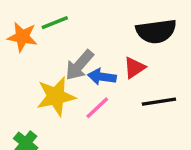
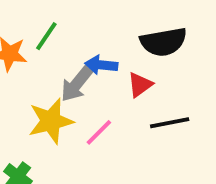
green line: (55, 23) -> (46, 36), turned -32
blue arrow: (102, 77) -> (101, 65), moved

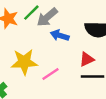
gray arrow: (77, 84) -> (47, 17), moved
red triangle: (140, 85) -> (87, 59), moved

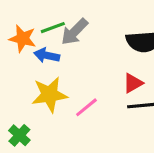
green line: (31, 13) -> (53, 28), turned 30
blue arrow: (60, 35) -> (47, 55), moved

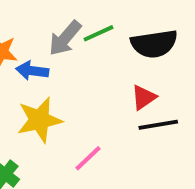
green line: (53, 28) -> (98, 33), moved
pink line: (86, 107) -> (88, 158), moved

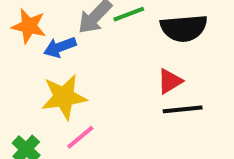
blue arrow: (32, 71) -> (60, 47), turned -32
pink line: (88, 158) -> (80, 137), moved

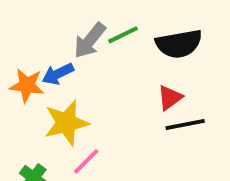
orange star: (29, 26) -> (27, 85), moved

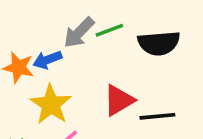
red triangle: (170, 98) -> (119, 100), moved, size x1.4
yellow star: (66, 123) -> (51, 104), turned -30

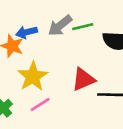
blue arrow: (47, 60) -> (27, 32), moved

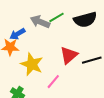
gray arrow: (60, 26) -> (40, 22), turned 78
pink line: (40, 105) -> (53, 82), moved

